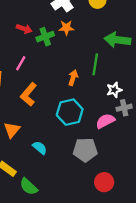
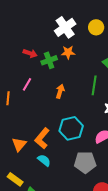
orange arrow: (73, 78) -> (60, 91), moved
orange L-shape: (29, 94) -> (42, 138), moved

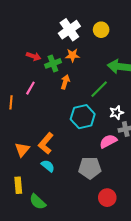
green line: (94, 85) -> (99, 89), turned 36
orange arrow: (60, 91) -> (65, 82), moved
cyan hexagon: (71, 128) -> (83, 117), moved
yellow rectangle: (15, 179) -> (18, 185), turned 49

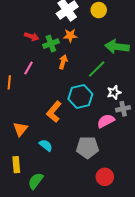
orange L-shape: (46, 143) -> (54, 112), moved
green semicircle: (38, 202) -> (36, 181), turned 84

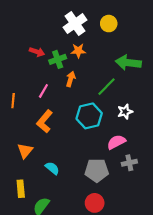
pink line: (29, 68) -> (43, 91), moved
gray cross: (123, 109) -> (129, 163), moved
orange L-shape: (54, 112) -> (45, 121), moved
red circle: (105, 177) -> (95, 203), moved

